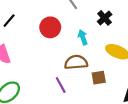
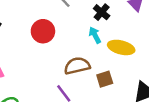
cyan arrow: (83, 37) -> (95, 35), moved

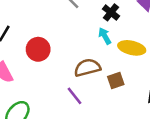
red circle: (43, 31) -> (38, 49), moved

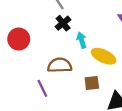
black cross: (111, 12) -> (63, 23), moved
brown square: (116, 80) -> (92, 83), moved

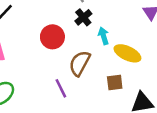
red circle: (19, 39) -> (52, 37), moved
brown semicircle: (60, 65) -> (80, 63), turned -60

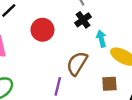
red circle: (52, 37) -> (42, 30), moved
purple line: (61, 88) -> (58, 86), turned 36

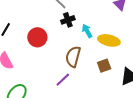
black cross: (83, 20) -> (68, 20), turned 32
purple line: (58, 86) -> (63, 80), turned 49

